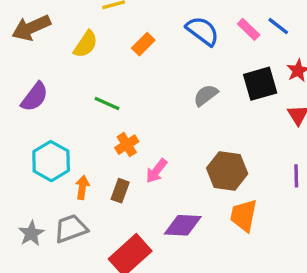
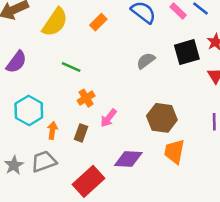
yellow semicircle: (86, 44) -> (55, 22), size x1.4

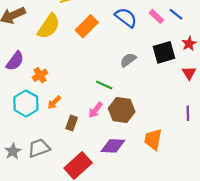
orange rectangle: (98, 22) -> (87, 26), size x1.5
green line: (71, 67) -> (104, 85), moved
orange cross: (86, 98) -> (40, 75), moved
brown hexagon: (162, 118) -> (122, 110), moved
orange arrow: (52, 130) -> (54, 102), moved, turned -144

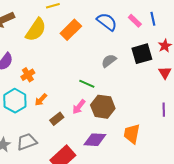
blue line: (176, 14) -> (153, 19), turned 40
brown rectangle: (72, 123) -> (57, 119), turned 32

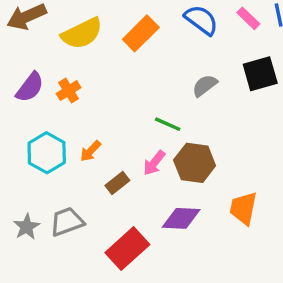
yellow semicircle: (36, 30) -> (82, 33), turned 30
orange cross: (28, 75) -> (69, 91), moved

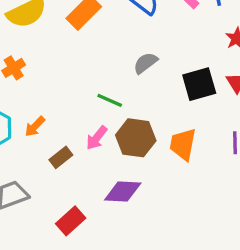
black square: (260, 74) -> (199, 84), moved
orange trapezoid: (243, 208) -> (183, 144), moved
red rectangle: (127, 249) -> (71, 221), size x0.7

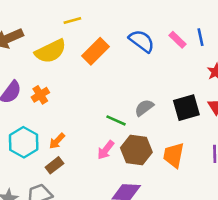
gray semicircle: (146, 63) -> (144, 108), moved
brown rectangle: (61, 157) -> (54, 165), moved

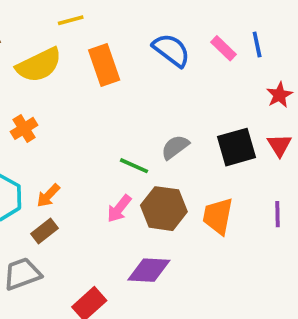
orange rectangle: (95, 51) -> (104, 65), turned -64

